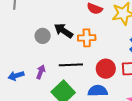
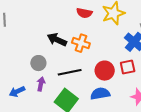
gray circle: (43, 36) -> (38, 63), moved
orange cross: (87, 38) -> (81, 43), turned 30

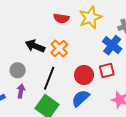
orange cross: (81, 43) -> (59, 49), turned 30
black line: (70, 72) -> (49, 78), turned -55
blue semicircle: (100, 94) -> (81, 98), turned -30

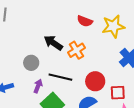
red square: (107, 71) -> (118, 93), moved
black line: (49, 78) -> (60, 77), turned 70
purple arrow: (21, 91) -> (38, 86), moved

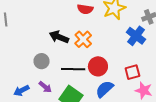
red circle: (95, 81) -> (98, 66), moved
purple arrow: (38, 86) -> (45, 87), moved, turned 120

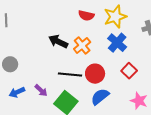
blue cross: (136, 36) -> (117, 43), moved
gray circle: (42, 61) -> (10, 64), moved
red square: (132, 72) -> (129, 71), moved, turned -35

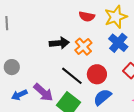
black arrow: (58, 41) -> (59, 43), turned 150
black line: (70, 74) -> (72, 76), turned 35
purple arrow: (41, 90) -> (43, 92), size x1.5

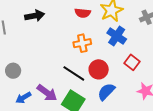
black arrow: (59, 43) -> (35, 16), moved
orange cross: (83, 47) -> (82, 43), turned 36

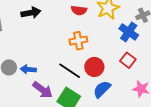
blue cross: (117, 36) -> (129, 32), moved
blue arrow: (23, 98) -> (28, 69), moved, turned 35

